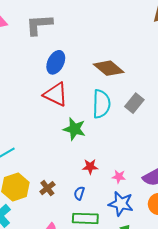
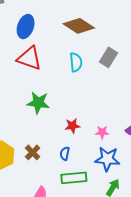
cyan semicircle: (101, 104) -> (76, 62), size x0.7
green star: (74, 129) -> (38, 103), moved

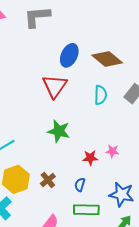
blue ellipse: (26, 27) -> (69, 55), moved
red triangle: (29, 58) -> (55, 86), turned 40
pink star: (102, 132) -> (112, 151), moved

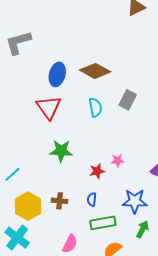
brown cross: (48, 180) -> (60, 201), turned -35

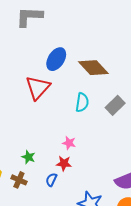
green star: (61, 151) -> (28, 157), moved, size x0.6
pink star: (118, 160) -> (69, 143), moved
blue semicircle: (92, 199) -> (51, 180), moved

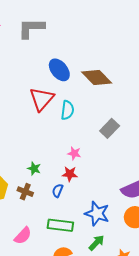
blue ellipse: (56, 59) -> (59, 70), turned -70
cyan semicircle: (82, 102) -> (67, 110), moved
gray rectangle: (115, 105) -> (110, 128), moved

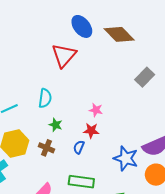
cyan semicircle: (67, 110) -> (45, 98), moved
gray rectangle: (110, 128) -> (145, 77), moved
blue star: (97, 214) -> (126, 158), moved

